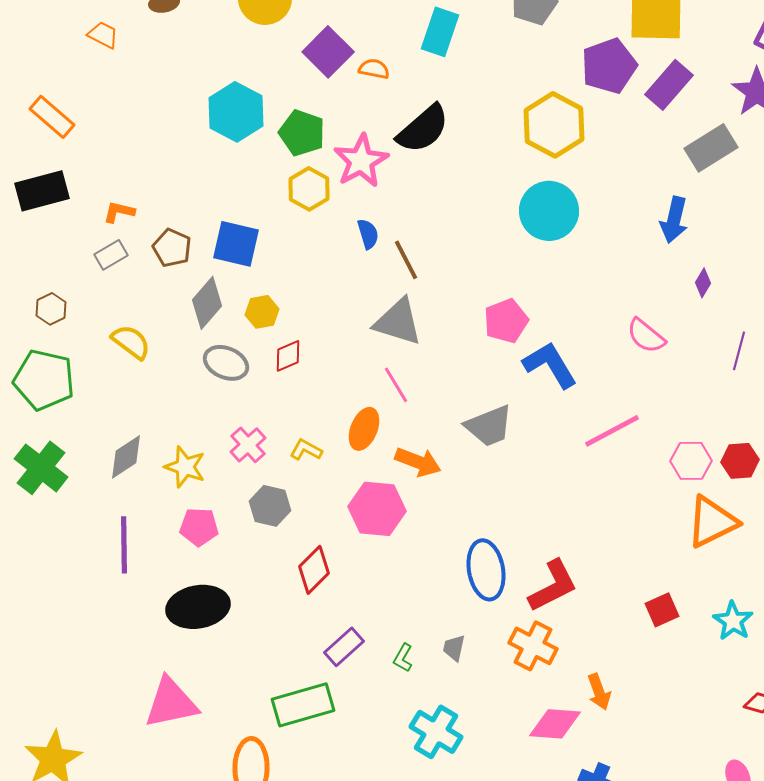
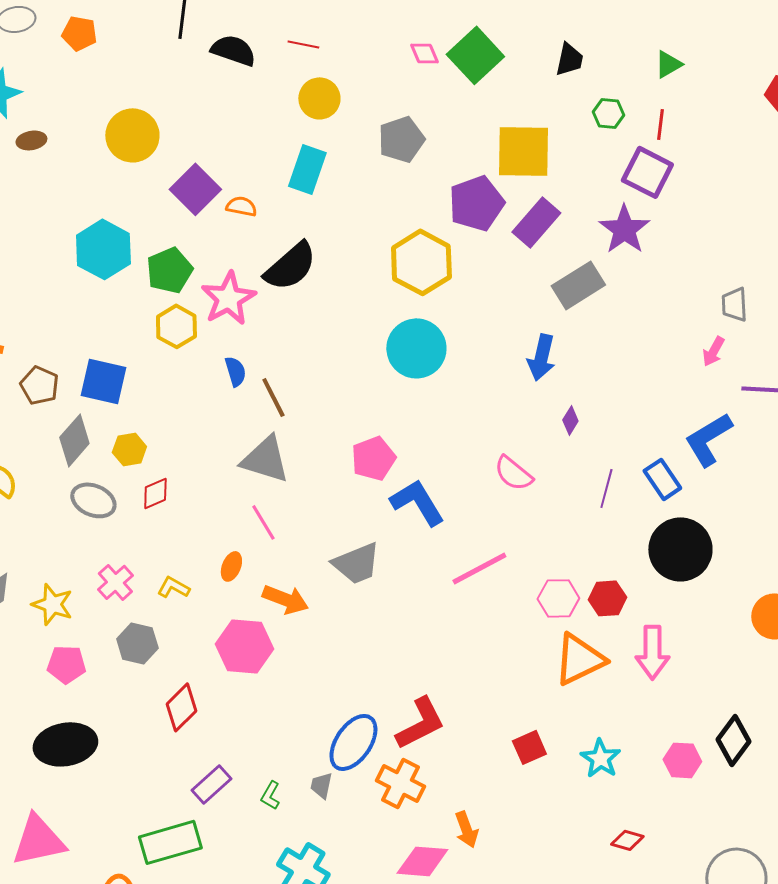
green pentagon: (302, 133) -> (169, 270), turned 30
orange ellipse: (364, 429) -> (231, 566), size x0.7
blue ellipse: (486, 570) -> (353, 742), moved, turned 44

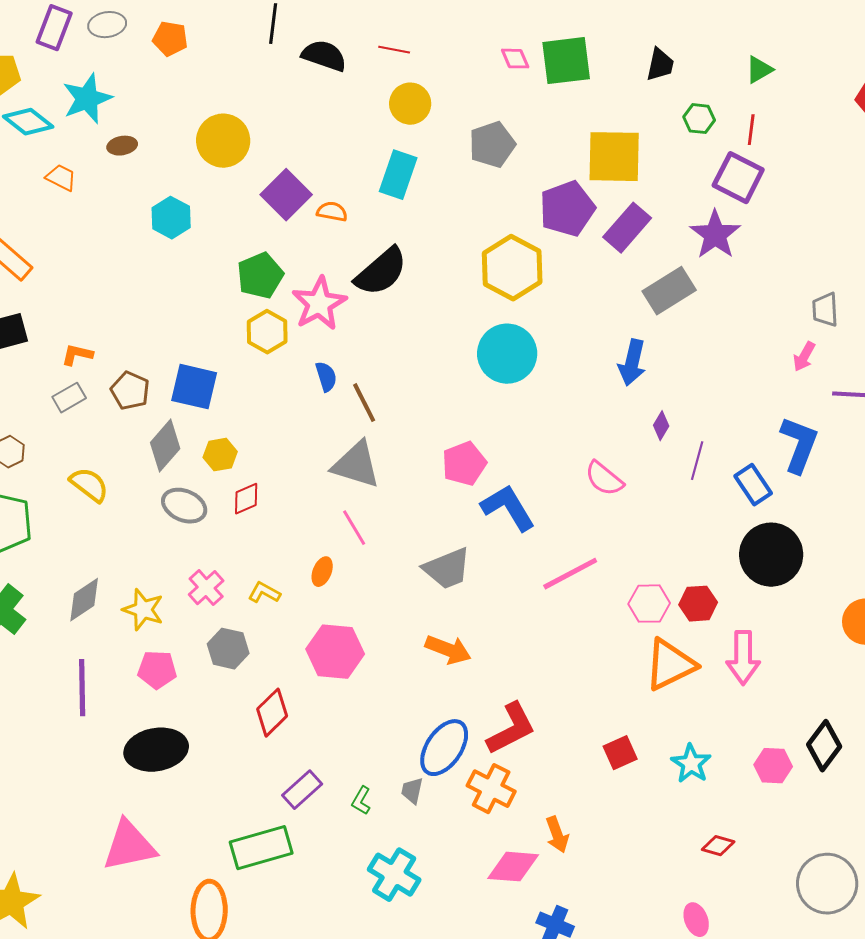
green square: (475, 55) -> (566, 61), turned 36
cyan hexagon: (103, 249) -> (171, 218), moved, size x0.7
blue L-shape: (708, 439) -> (799, 445), turned 142
purple line: (606, 488) -> (697, 461), moved
orange arrow: (285, 599) -> (448, 650), moved

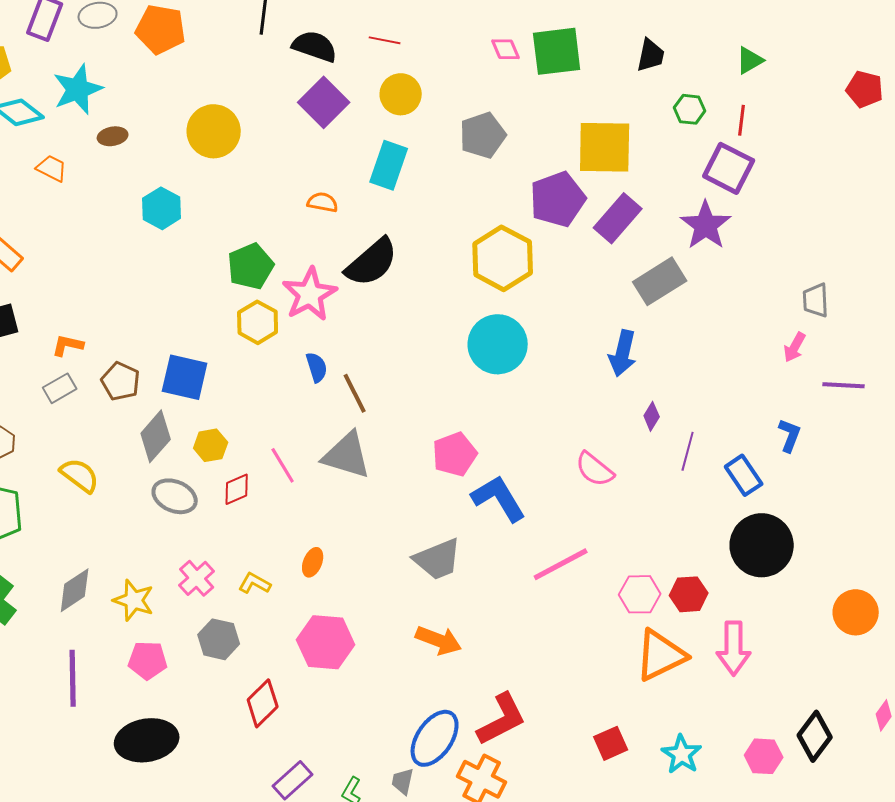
orange pentagon: (170, 39) -> (161, 29), size x1.4
purple square: (286, 195) -> (324, 102), moved
blue L-shape: (799, 445) -> (790, 435), size x0.6
pink line: (354, 528) -> (283, 465), moved

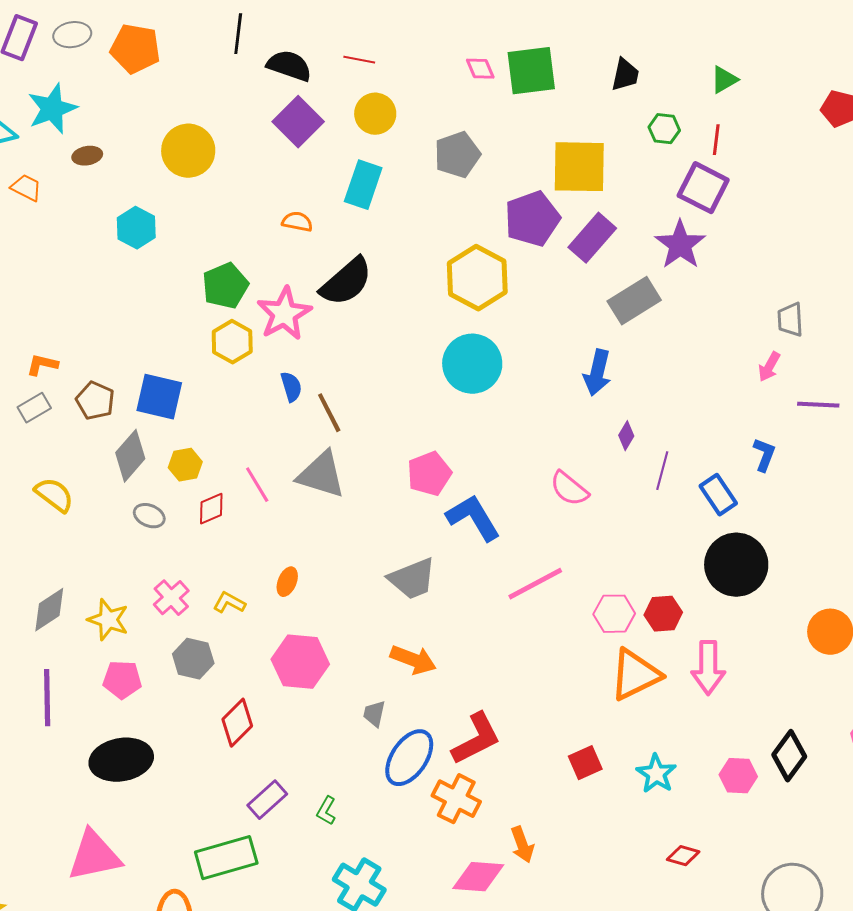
gray ellipse: (175, 496) -> (149, 516), size x0.7
gray trapezoid: (403, 781) -> (374, 714), moved

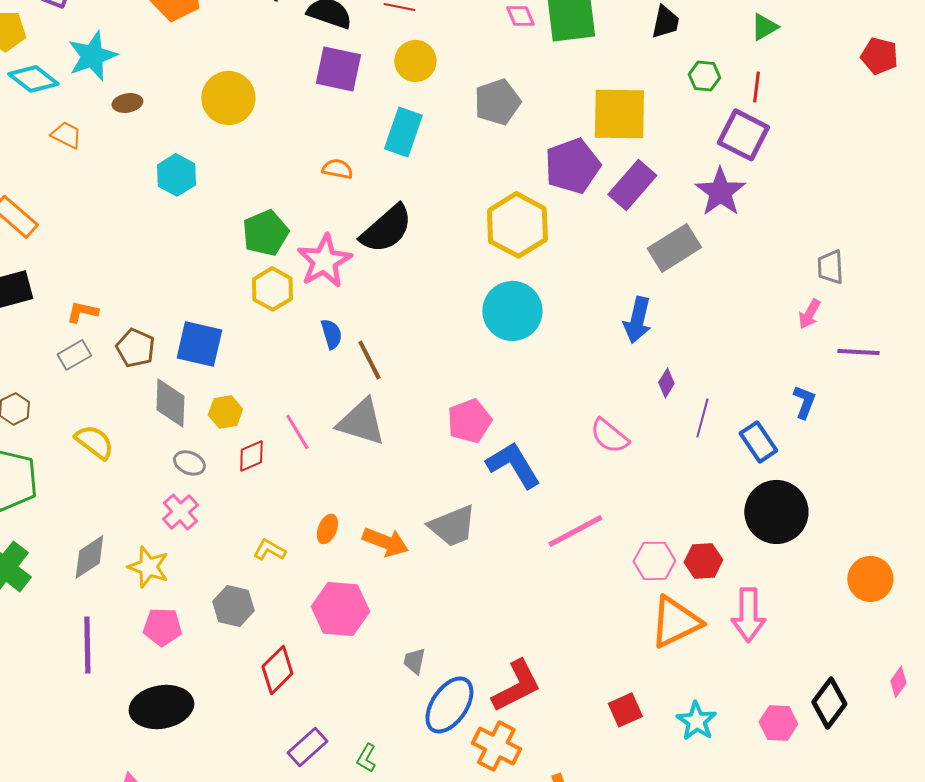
purple square: (298, 122) -> (338, 69), turned -33
gray diamond: (130, 456) -> (170, 403), turned -39
pink cross: (171, 598) -> (180, 512), moved
orange arrow: (413, 660) -> (385, 542), moved

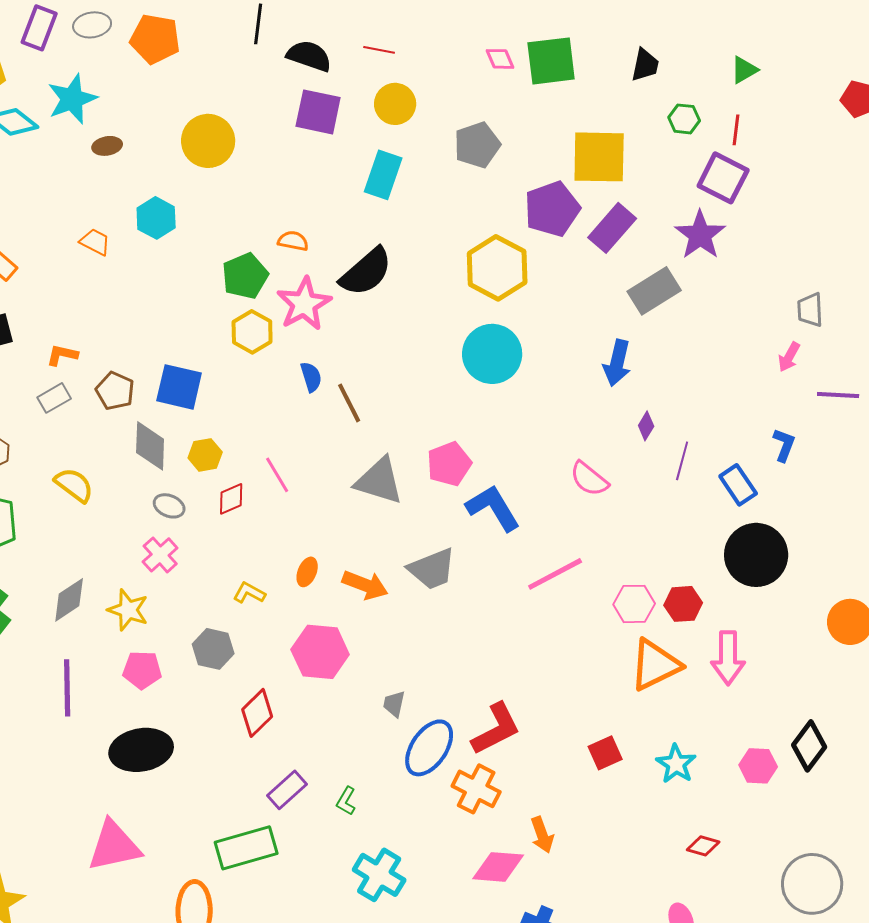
orange trapezoid: (66, 135) -> (95, 242), moved
orange semicircle: (337, 169) -> (293, 241), moved
gray triangle: (361, 422) -> (379, 481), moved

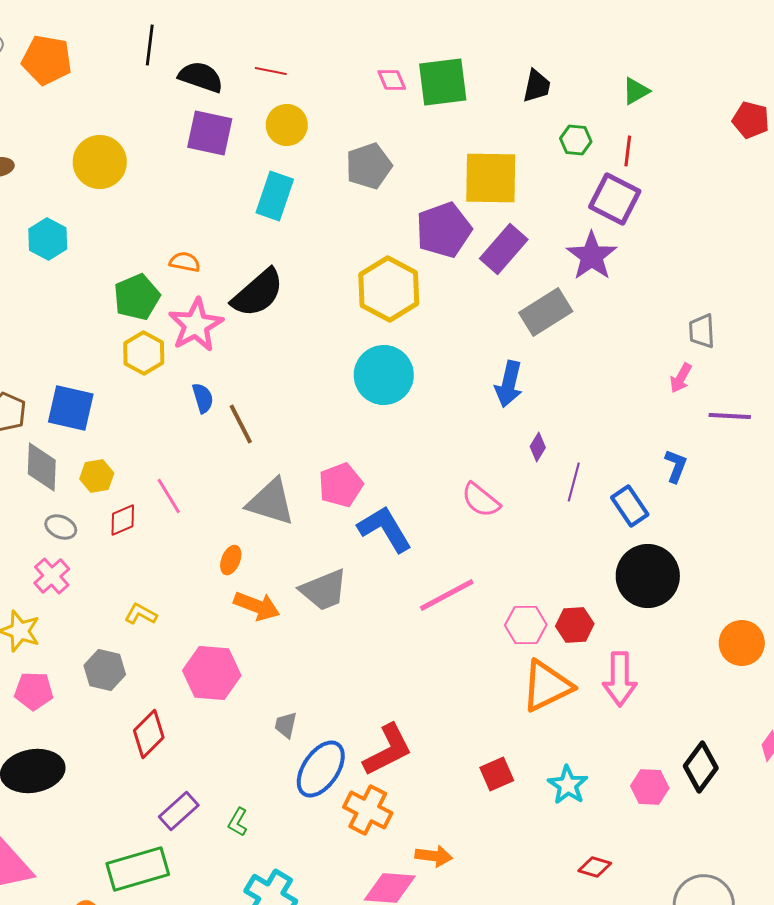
orange ellipse: (307, 572) -> (231, 560), moved
orange arrow: (542, 835) -> (434, 856), turned -63

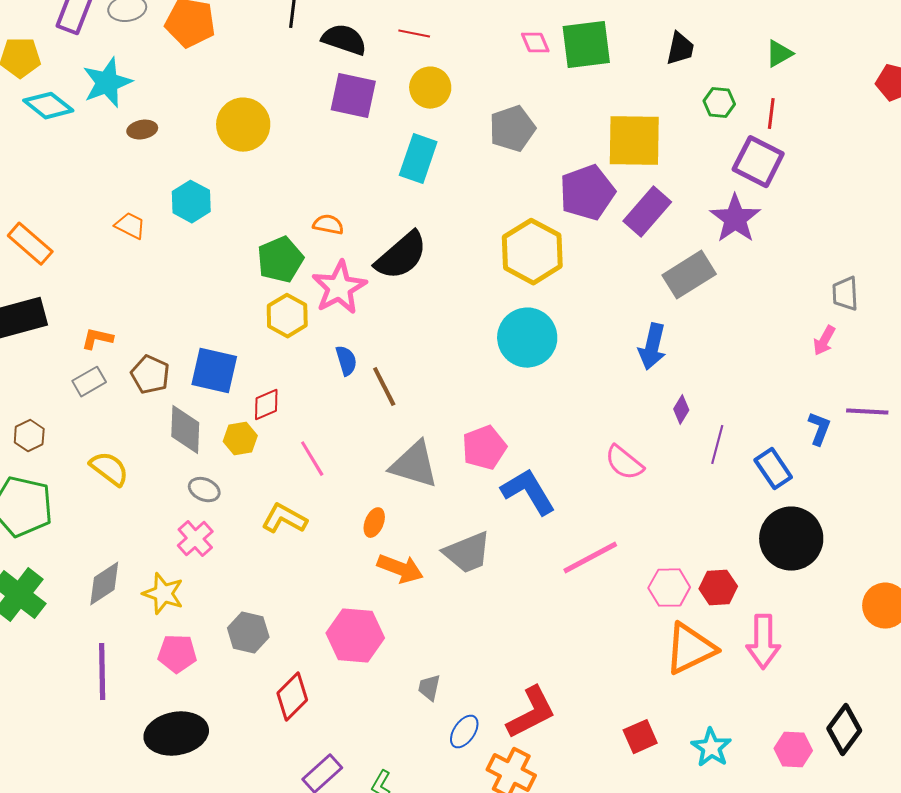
purple line: (730, 416) -> (867, 412), moved
red diamond: (123, 520) -> (266, 405), moved
yellow L-shape: (141, 614) -> (284, 519), moved, size x1.4
blue ellipse: (321, 769) -> (464, 732), size x0.6

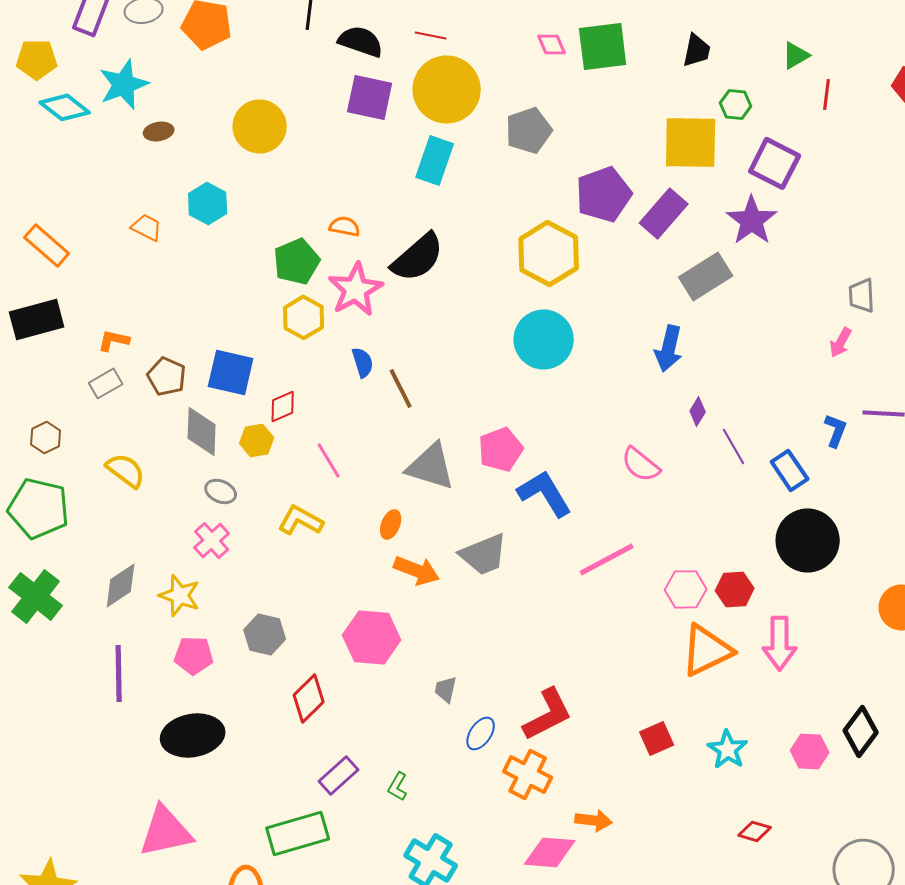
yellow circle: (430, 88) -> (447, 89), size x1.6
red line: (771, 114) -> (827, 94), moved
yellow square: (634, 141) -> (691, 142), moved
purple line: (717, 445) -> (734, 446), turned -45

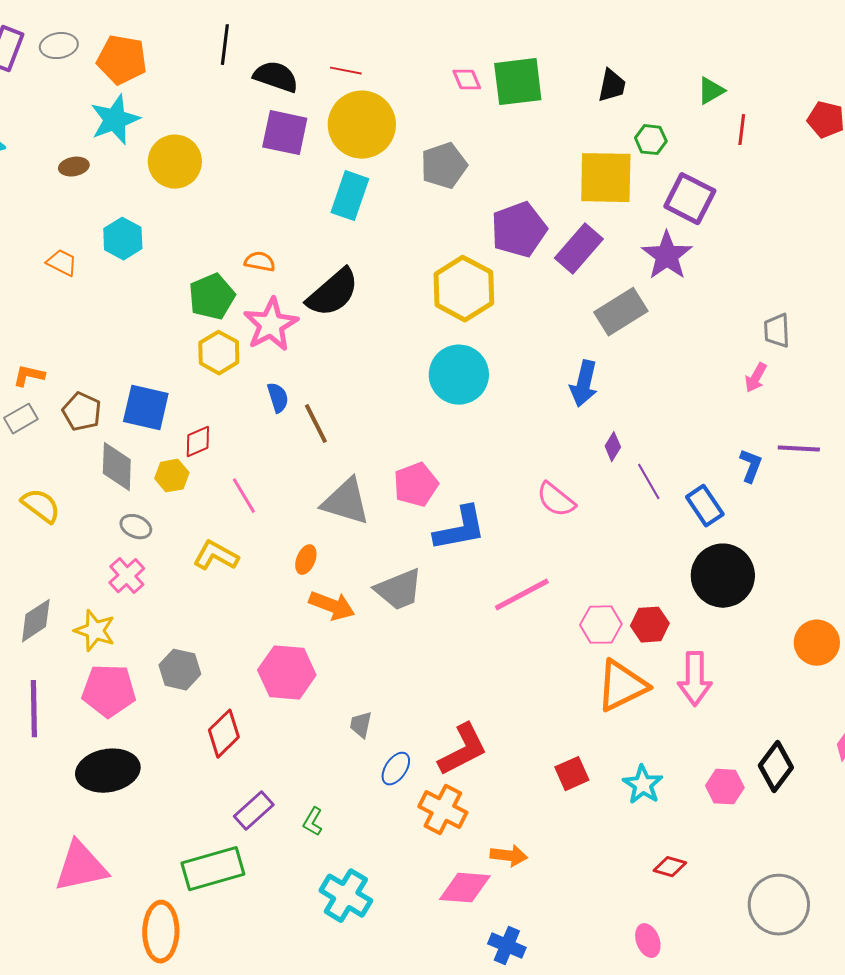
cyan star: (124, 84) -> (115, 120), moved
blue L-shape: (545, 493) -> (460, 529), turned 110
pink pentagon: (194, 655) -> (109, 691), size x1.4

